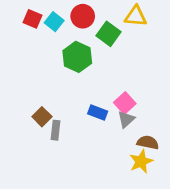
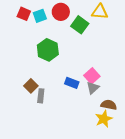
cyan square: (54, 22) -> (40, 16), turned 32
green hexagon: (77, 57) -> (48, 50), moved

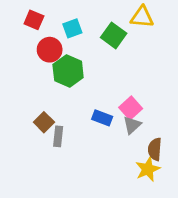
red circle: (61, 12) -> (50, 50), moved
cyan square: (40, 16) -> (72, 28), moved
brown semicircle: (109, 105) -> (155, 149), turned -98

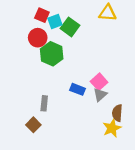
red square: (34, 20) -> (42, 15), moved
green square: (114, 35) -> (70, 27), moved
brown square: (44, 122) -> (33, 125), moved

